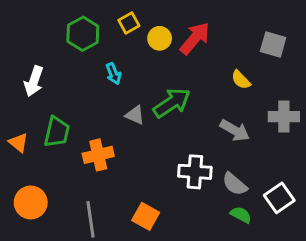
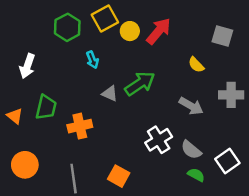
yellow square: (129, 23) -> (105, 19), size x1.5
white cross: (195, 172) -> (159, 140), turned -36

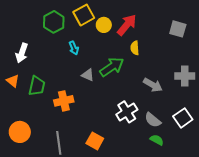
yellow semicircle: (196, 65) -> (135, 48), moved, turned 40
orange triangle: (15, 116) -> (13, 81), moved
white square: (227, 161) -> (183, 118), moved

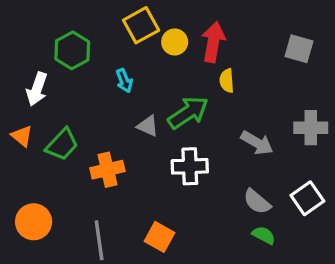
green hexagon: (54, 22) -> (72, 50), moved
red arrow: (127, 25) -> (213, 42), turned -30
green trapezoid: (37, 86) -> (62, 144), turned 30
white cross: (127, 112) -> (190, 166), moved, turned 30

